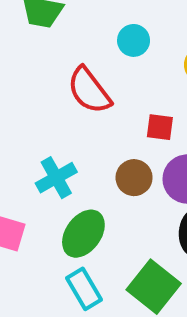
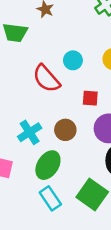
cyan circle: (134, 40) -> (73, 60), moved
brown circle: (134, 178) -> (65, 130), moved

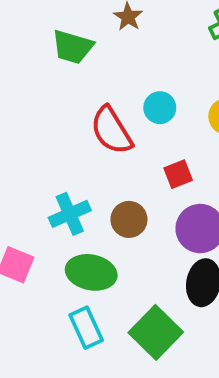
red square: (90, 98) -> (178, 174), turned -35
green ellipse: (48, 165) -> (91, 272), turned 60

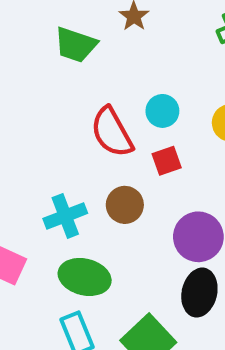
red square: (178, 174) -> (167, 161), moved
brown circle: (129, 219) -> (125, 205), moved

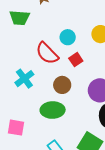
cyan cross: (65, 216) -> (24, 79), moved
green ellipse: (85, 277) -> (53, 110), moved

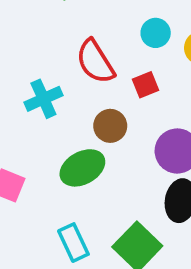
cyan circle: (68, 37) -> (156, 33), moved
green ellipse: (53, 110) -> (82, 168), turned -40

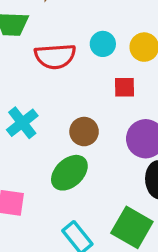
red semicircle: (95, 62) -> (55, 56), moved, turned -48
red square: (145, 85) -> (125, 87), moved, turned 35

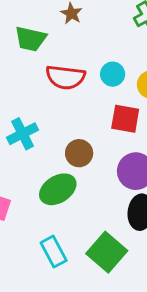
red square: (125, 87) -> (125, 119), size x1.4

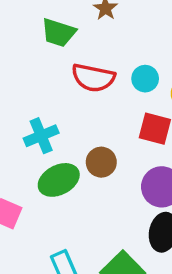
green ellipse: (58, 189) -> (59, 180), moved

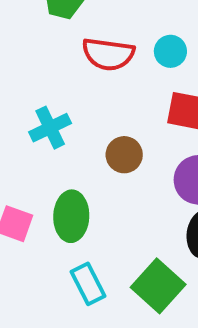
green ellipse: (59, 180) -> (71, 216), moved, turned -57

